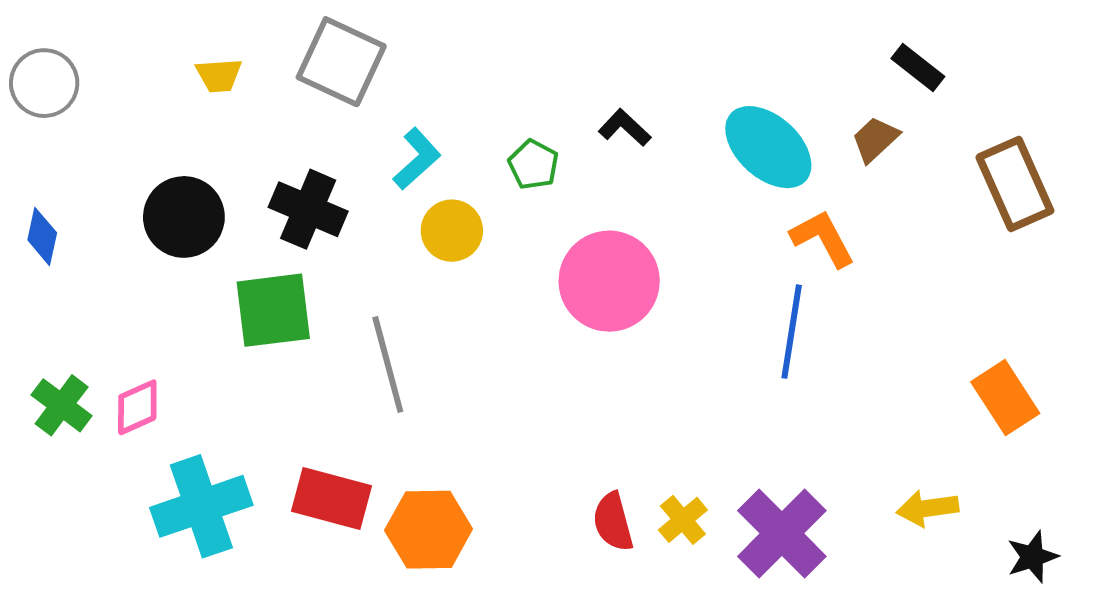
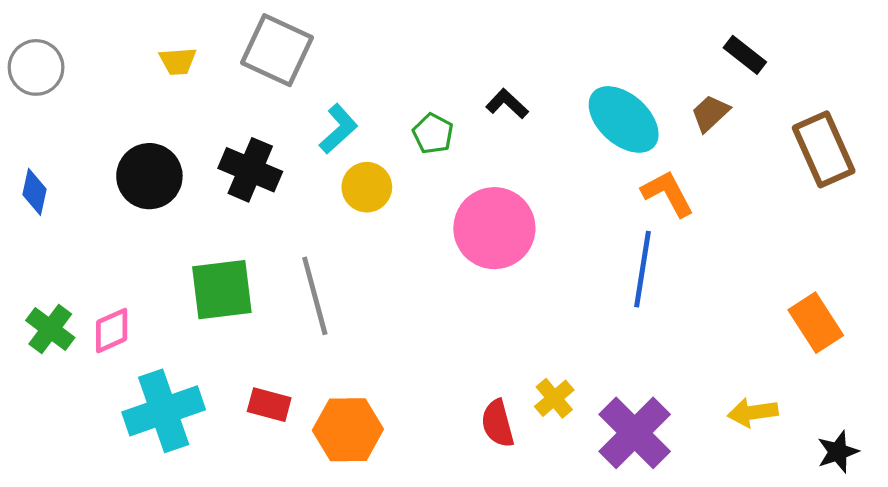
green square: (273, 310) -> (222, 290), moved
red rectangle: (331, 499) -> (269, 405), size x0.7
yellow cross: (683, 520) -> (554, 398), moved

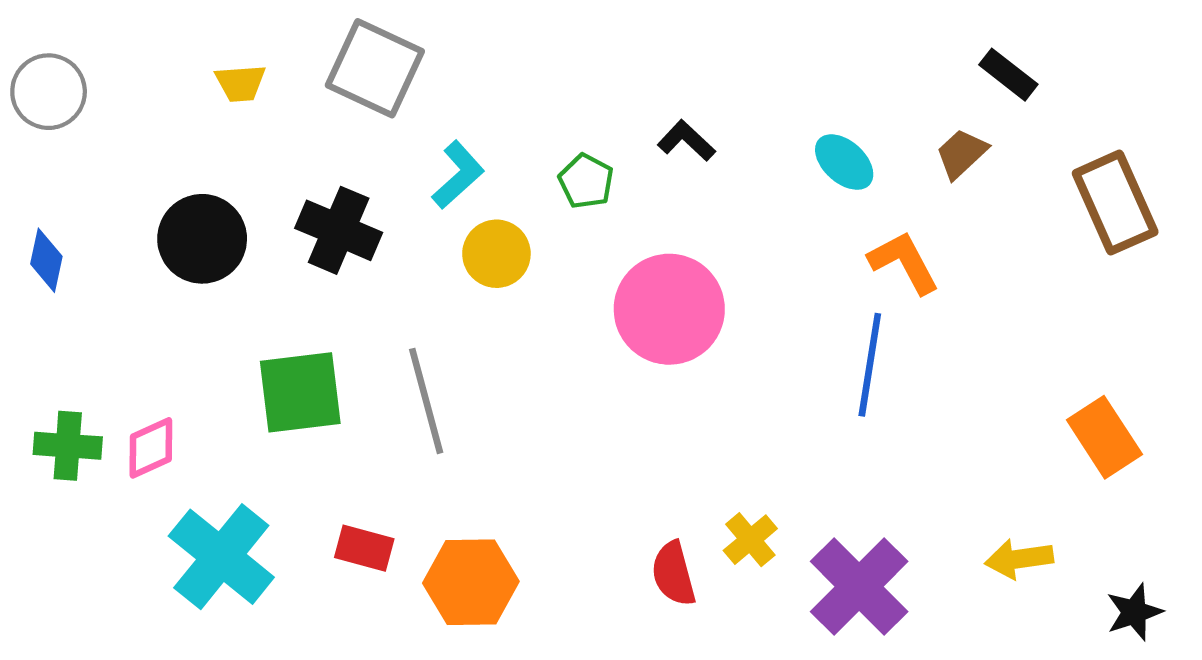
cyan ellipse: (624, 119) -> (844, 162), size x0.6
green cross: (50, 329) -> (68, 446), turned -33
cyan cross: (164, 411) -> (221, 557), turned -32

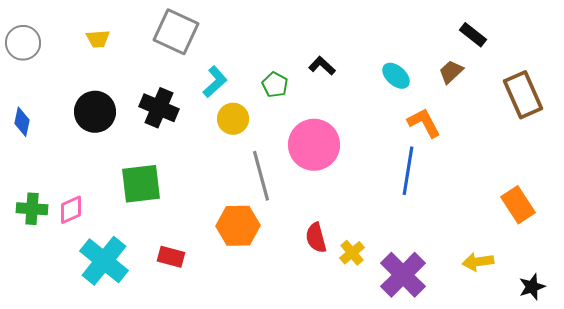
yellow trapezoid: (241, 83) -> (98, 39), moved
gray line: (426, 401) -> (261, 176), moved
red semicircle: (674, 574) -> (316, 238), moved
orange hexagon: (471, 582) -> (238, 226), moved

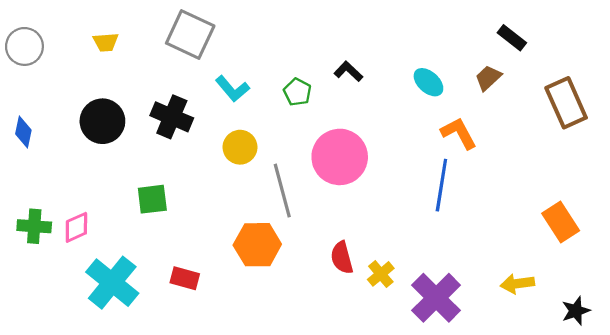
cyan L-shape: (215, 82) -> (232, 89), turned 92
yellow circle: (233, 119) -> (240, 147), moved
green square: (141, 184) -> (152, 199), size x0.7

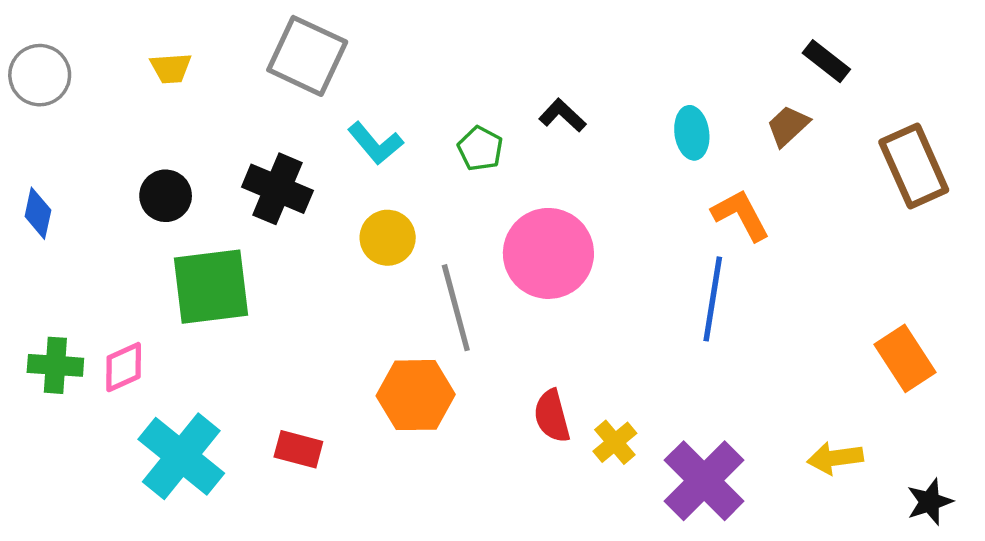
cyan ellipse: (428, 82) -> (692, 133), turned 40
black circle: (102, 121) -> (166, 196), size x0.7
green square: (152, 199) -> (211, 287), moved, size x1.6

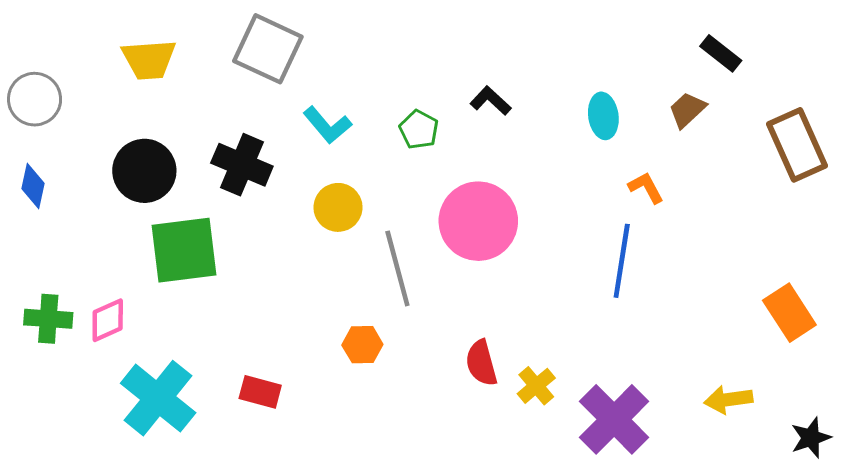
yellow trapezoid: (171, 68) -> (149, 59), size x1.5
gray circle: (40, 75) -> (35, 99), moved
black circle: (166, 196) -> (144, 171), size x1.4
orange L-shape: (741, 215) -> (646, 188), size x0.7
orange hexagon: (416, 395) -> (362, 345), size x0.6

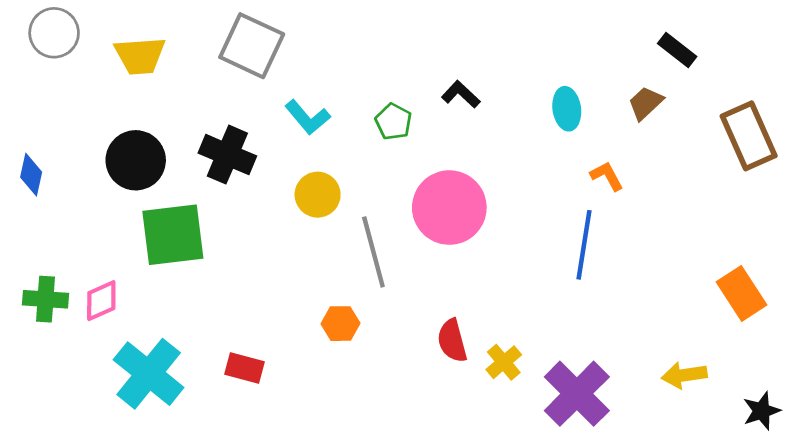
gray circle: (35, 99) -> (54, 33), moved

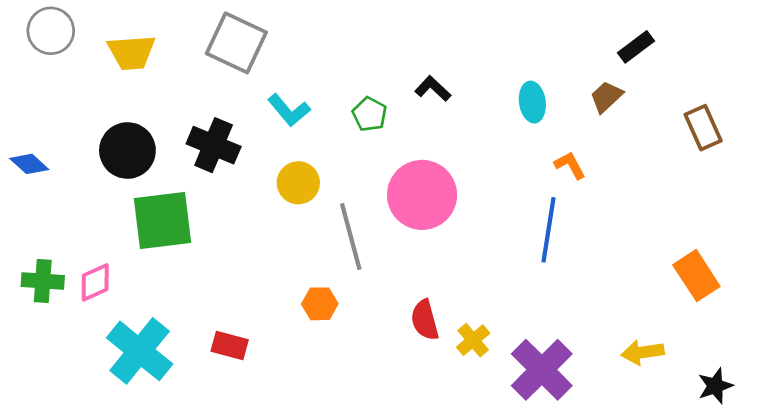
black rectangle: (677, 50) -> (636, 47), turned -75
brown rectangle: (749, 136) -> (703, 128), size x0.7
blue diamond: (31, 175) -> (29, 164), turned -60

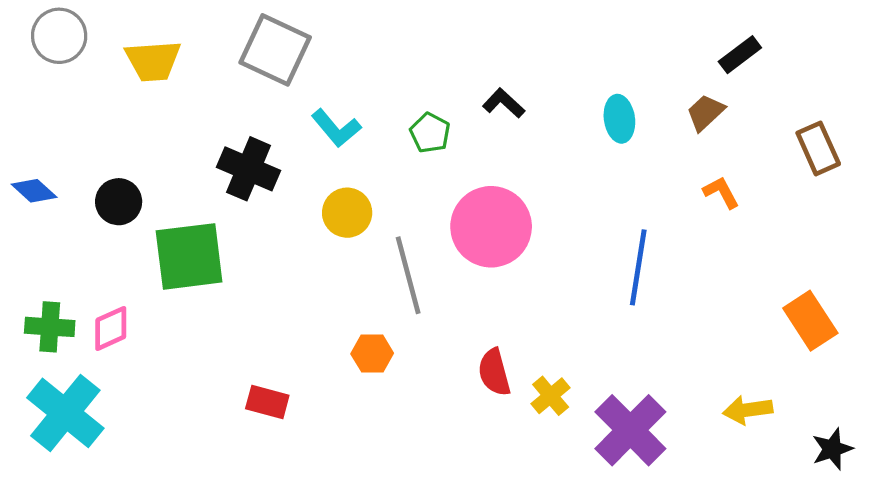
black circle: (127, 150) -> (119, 202), moved, size x0.7
orange L-shape: (570, 165) -> (721, 192), moved
cyan cross: (140, 351) -> (65, 413), moved

